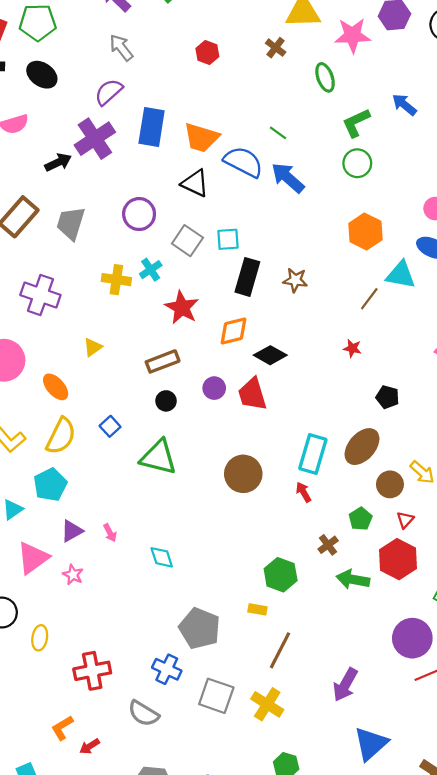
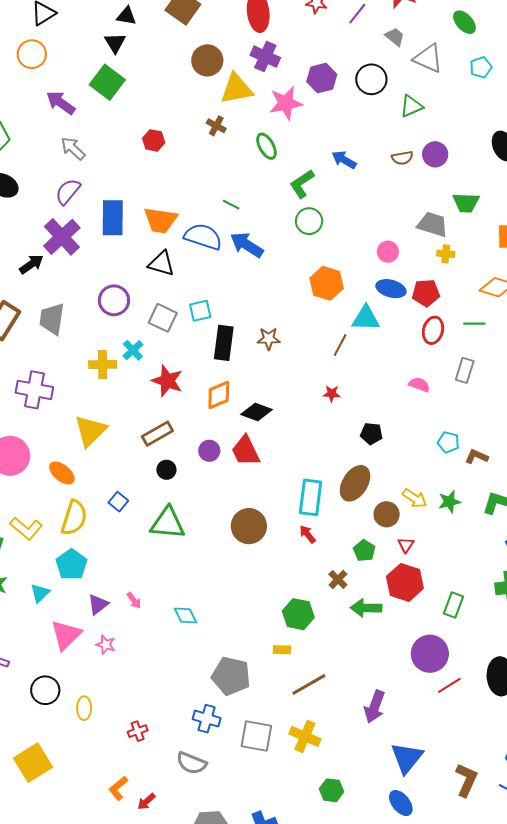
yellow triangle: (93, 347) -> (90, 431), size x1.8
brown line: (280, 650) -> (309, 684), turned 42
red cross: (92, 671) -> (138, 731), size x0.6

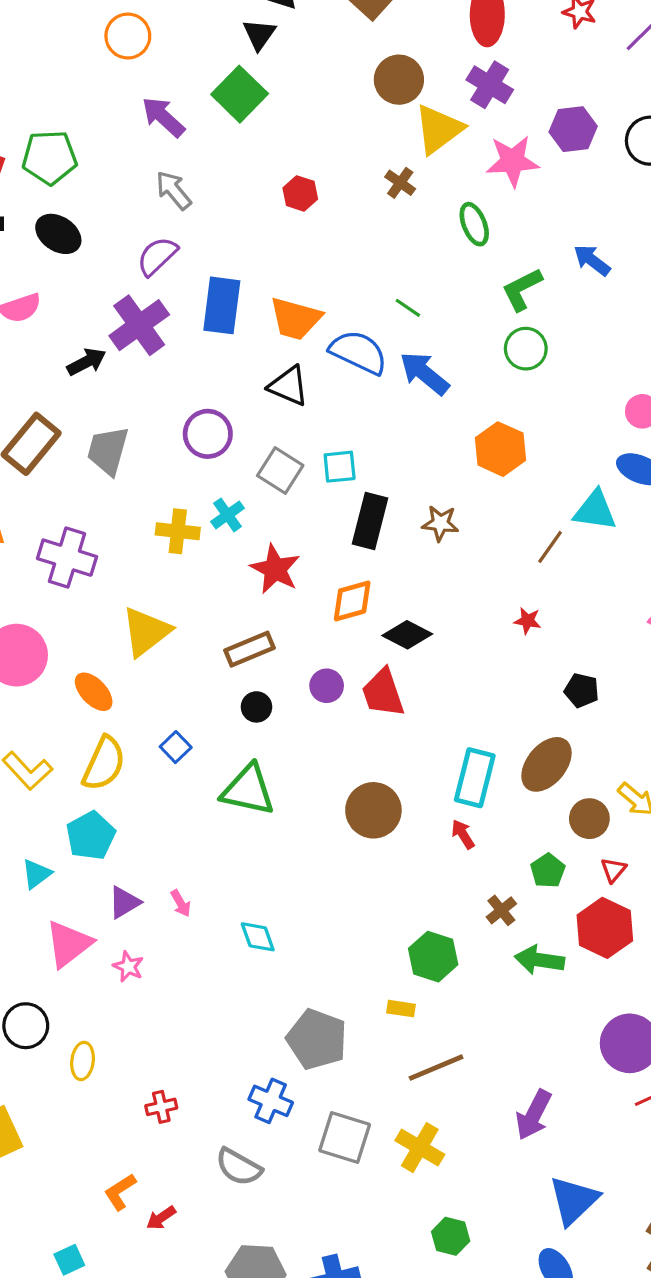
yellow triangle: (236, 89) -> (439, 129), turned -33
orange hexagon: (327, 283) -> (500, 449), moved

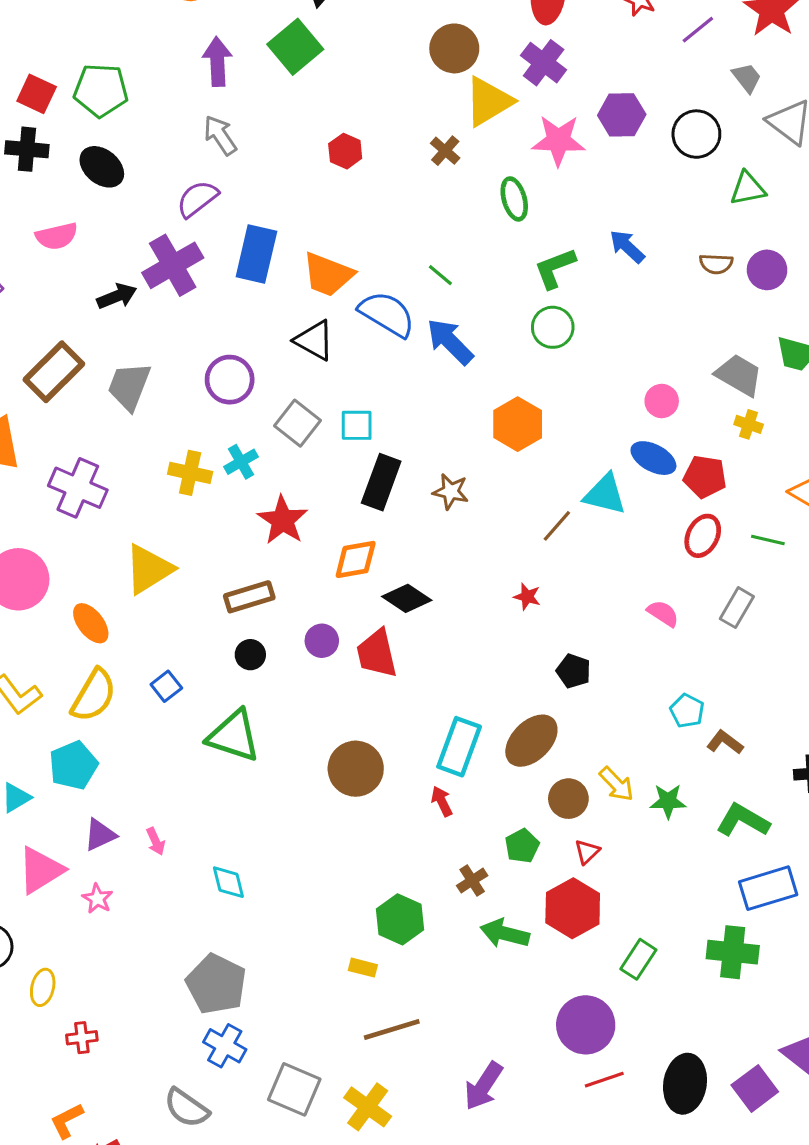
purple arrow: (163, 117) -> (217, 62), turned 39
gray pentagon: (317, 1039) -> (216, 984), moved
red cross: (161, 1107) -> (82, 1038), moved

